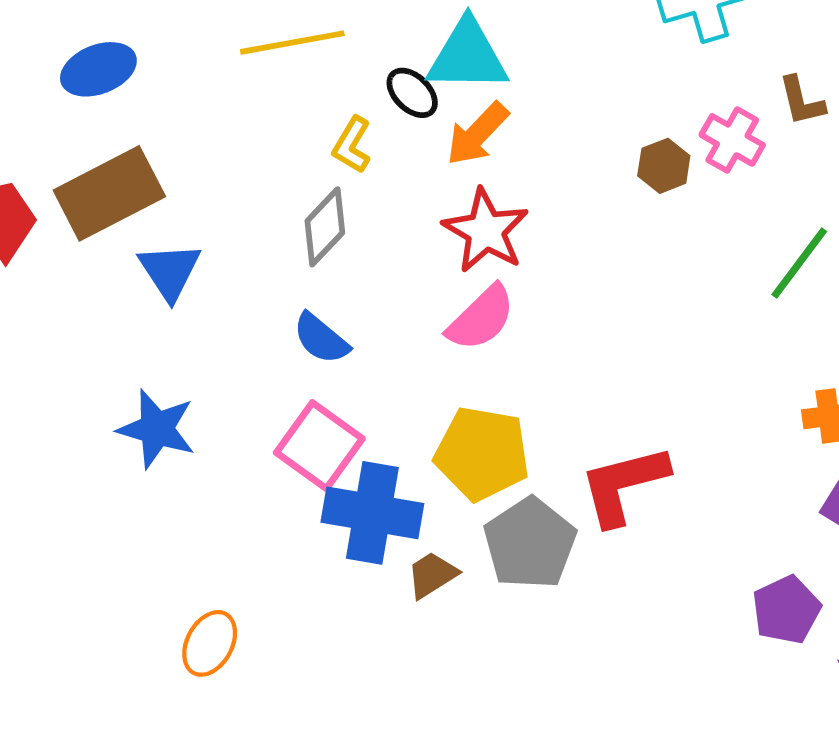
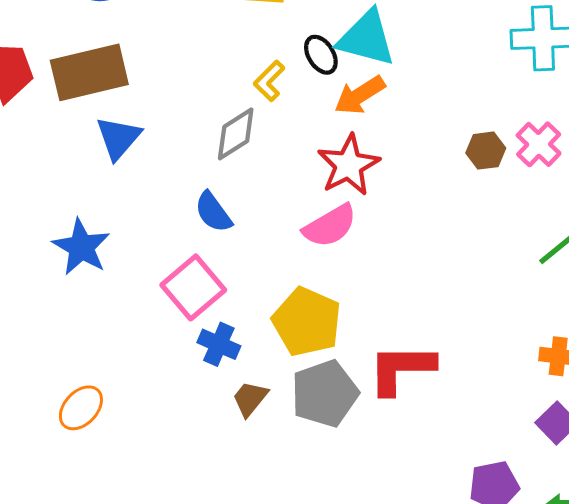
blue cross: (372, 513) -> (219, 344), size x0.6
brown trapezoid: (432, 575) -> (250, 399), turned -33

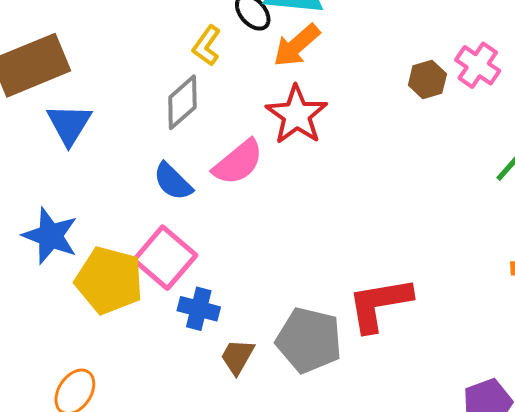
pink semicircle: (330, 226) -> (238, 162), moved
yellow pentagon: (307, 322) -> (109, 280), moved
gray pentagon: (325, 394) -> (309, 340), turned -30

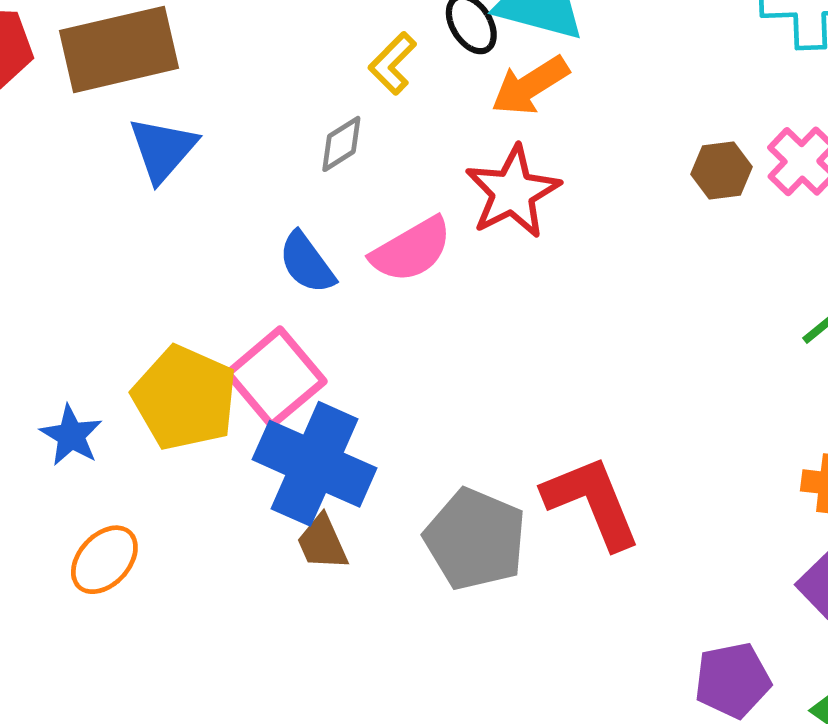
gray diamond: (182, 102) -> (341, 144), size x0.7
blue star: (50, 236) -> (71, 435), moved, size x0.7
red L-shape: (379, 304) -> (592, 502), turned 68
blue cross: (199, 309) -> (315, 464), size x1.8
brown trapezoid: (237, 357) -> (322, 542), moved, turned -63

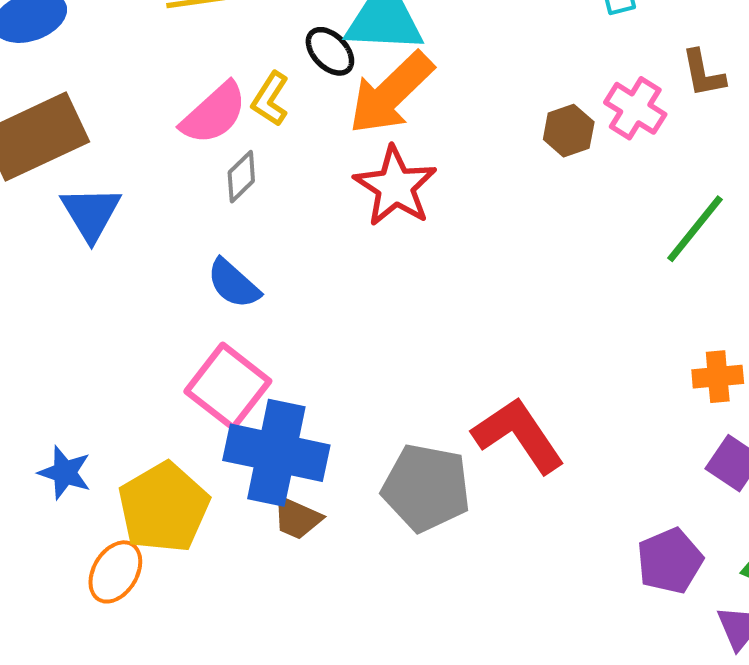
orange arrow: (530, 86) -> (391, 93), size x1.4
pink semicircle: (411, 250) -> (214, 113), moved
yellow pentagon: (185, 398) -> (164, 508), moved, turned 30
brown trapezoid: (322, 542) -> (297, 518), turned -30

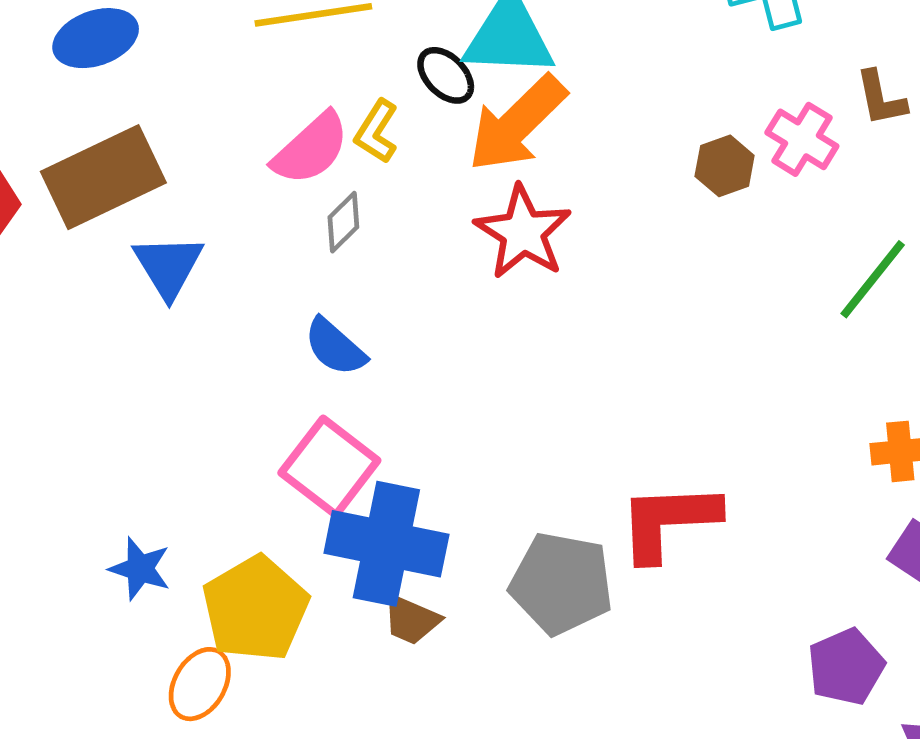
red L-shape: (518, 435) -> (669, 521), turned -58

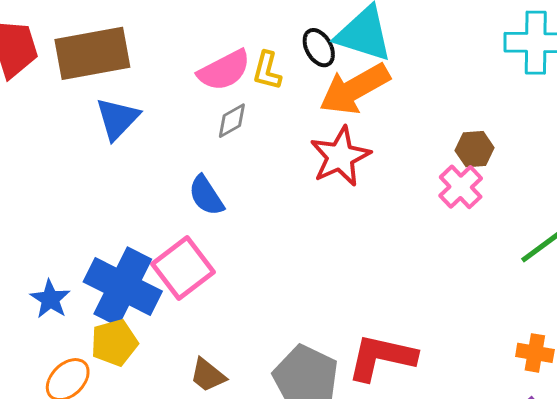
yellow L-shape: (376, 132) -> (267, 71), turned -33
pink cross: (802, 139) -> (461, 187), moved
blue cross: (386, 544) -> (123, 286), moved
yellow pentagon: (255, 609) -> (114, 343), size x0.7

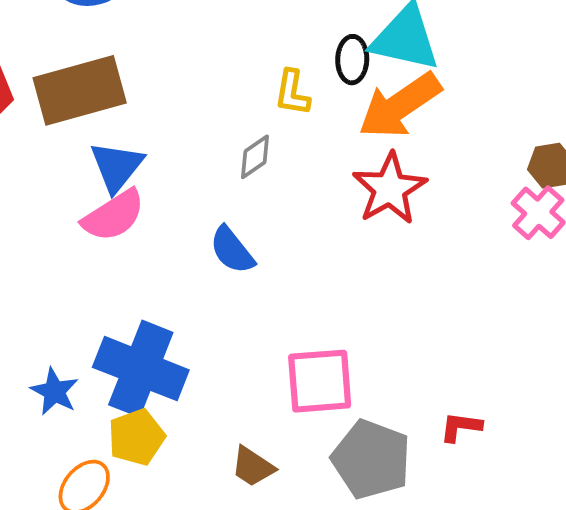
black ellipse: (319, 48) -> (352, 60), turned 36
pink semicircle: (224, 70) -> (114, 216), moved
pink square: (183, 268) -> (320, 381), moved, turned 38
red L-shape: (382, 357) -> (461, 427), size x0.5

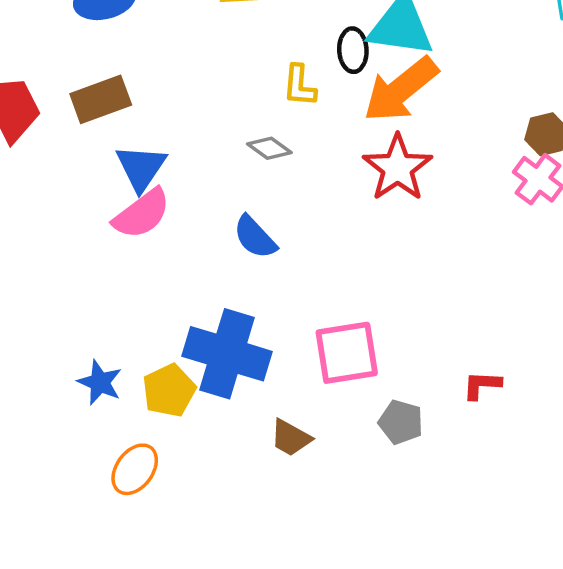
brown rectangle: (80, 90) -> (101, 99), size x0.7
gray diamond: (255, 157) -> (269, 148), turned 75
blue cross: (141, 369) -> (227, 354), moved
yellow pentagon: (137, 437) -> (169, 390), moved
gray pentagon: (371, 459) -> (401, 422), size x0.6

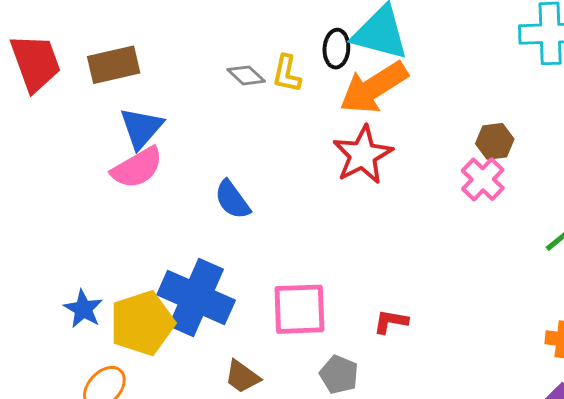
gray diamond: (269, 148) -> (246, 75), moved
red L-shape: (482, 385) -> (391, 322), moved
yellow pentagon: (169, 390) -> (142, 323), size x1.4

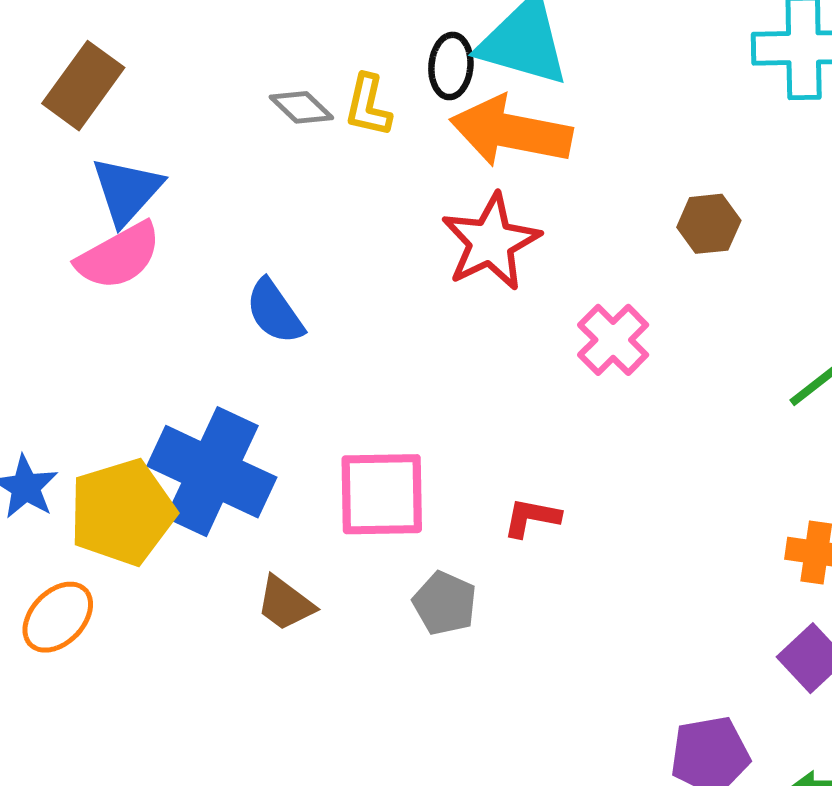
brown rectangle: (114, 65) -> (83, 86), turned -42
orange arrow: (374, 88) -> (511, 131), turned 42
pink cross: (483, 179) -> (613, 340), moved

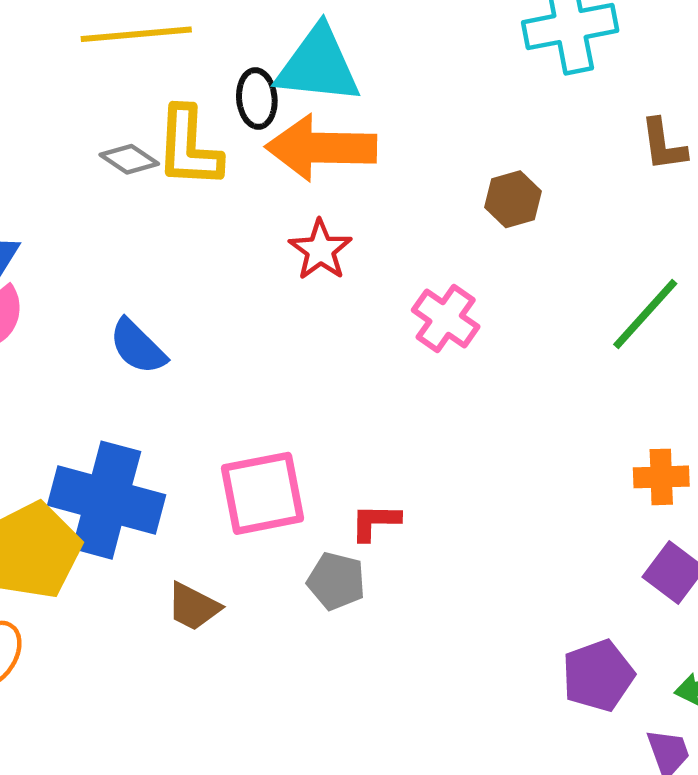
yellow L-shape: (368, 106) -> (189, 147), size x1.5
red star: (491, 242) -> (320, 250), size x0.7
red L-shape: (532, 518) -> (375, 522), moved

